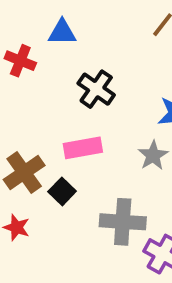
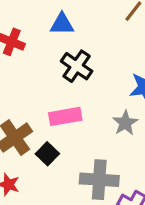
blue triangle: (62, 32) -> (62, 24), moved

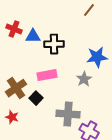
blue triangle: (62, 24) -> (33, 36), moved
black cross: (77, 66) -> (54, 44), turned -36

